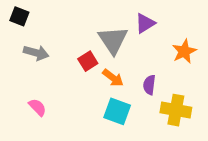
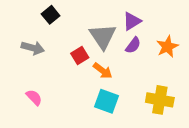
black square: (19, 16) -> (51, 15), moved, turned 30
purple semicircle: (149, 85) -> (133, 45), moved, turned -150

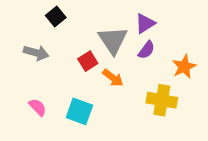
orange star: (167, 47) -> (184, 67), moved
yellow cross: (160, 100) -> (162, 100), moved
cyan square: (106, 101) -> (79, 111), moved

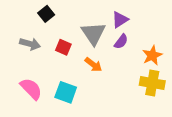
red square: (88, 61) -> (63, 47), moved, turned -35
yellow cross: (162, 100) -> (152, 83), moved
pink semicircle: (38, 107) -> (31, 89), size x1.5

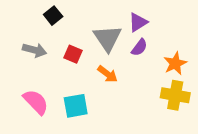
cyan square: (66, 92) -> (76, 106), turned -30

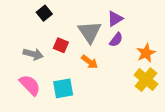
gray arrow: (34, 50) -> (33, 54), moved
yellow cross: (175, 95) -> (146, 80), turned 30

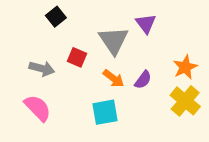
purple triangle: (115, 19) -> (146, 24), turned -35
purple semicircle: (116, 40) -> (143, 80), moved
cyan square: (63, 88) -> (105, 112), moved

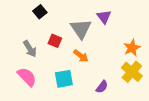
gray arrow: (42, 69) -> (30, 49), turned 42
purple semicircle: (143, 80) -> (102, 87), moved
cyan square: (105, 112) -> (64, 79), moved

